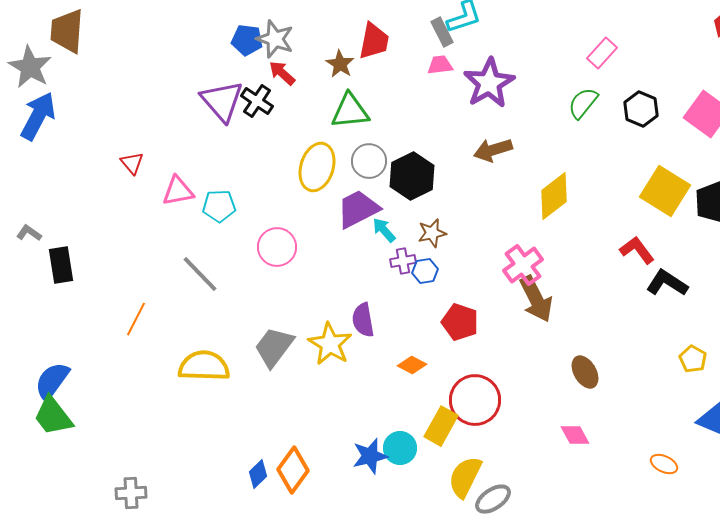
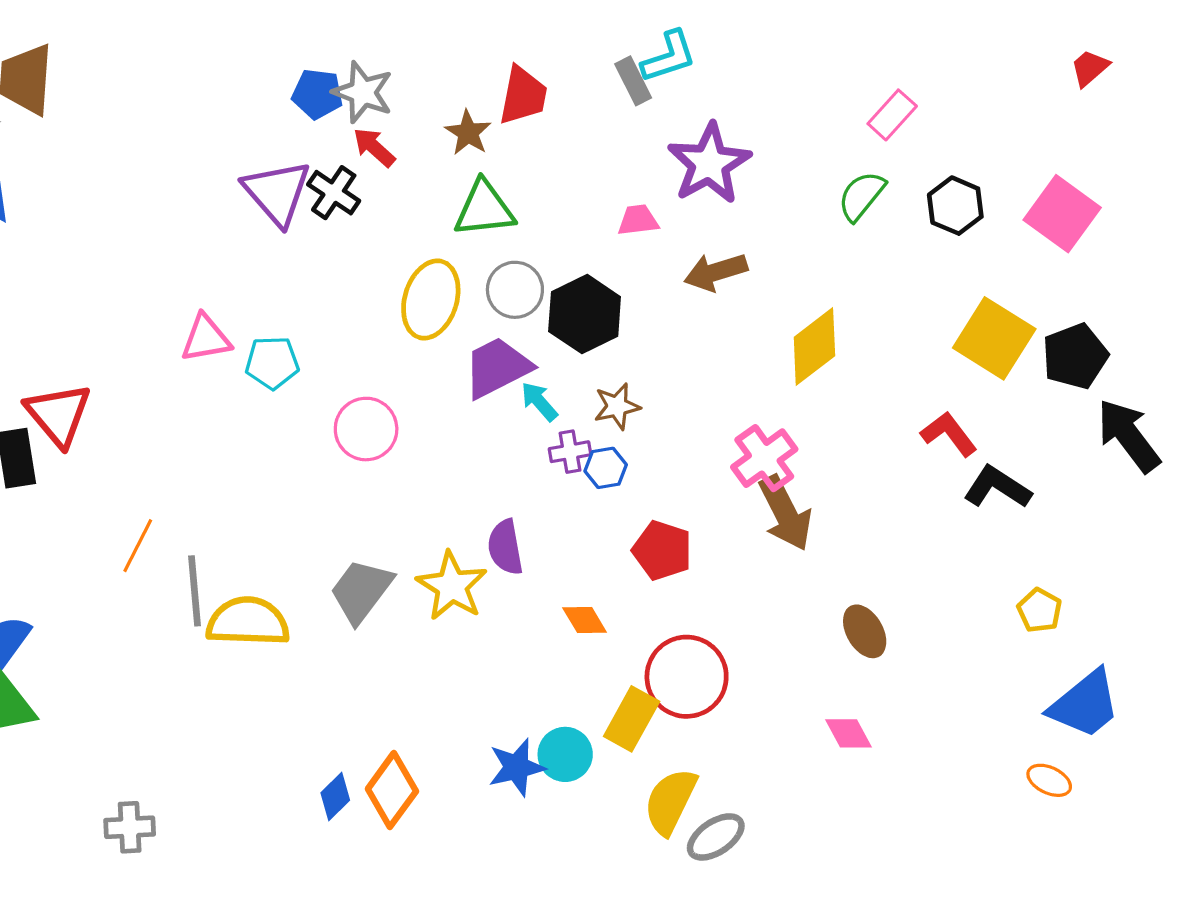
pink trapezoid: (440, 65) -> (638, 220), moved
red triangle: (132, 163) -> (58, 414), moved, size x1.8
gray line: (200, 274) -> (194, 591), moved, turned 39
orange diamond: (412, 365) -> (585, 620), turned 32
orange ellipse: (664, 464) -> (1049, 780), moved

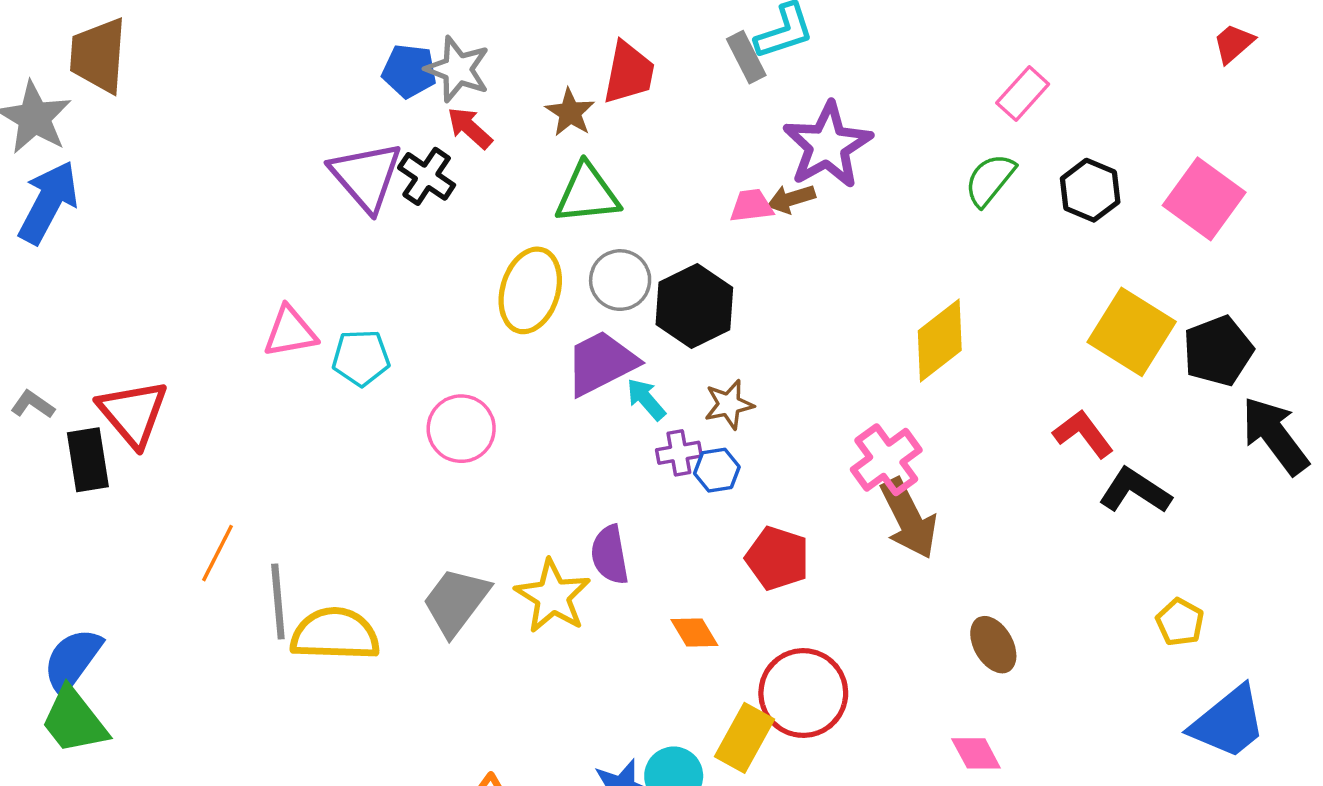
brown arrow: (716, 272) -> (791, 199), moved, size x0.7

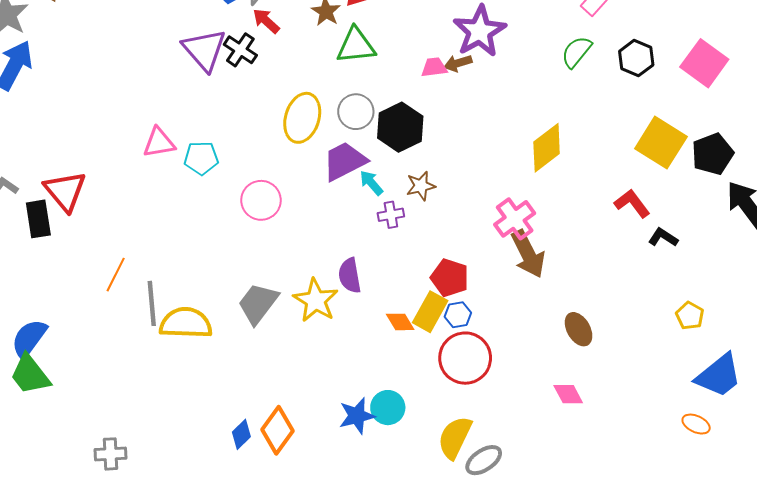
green triangle: (587, 194) -> (356, 46), moved
blue hexagon: (717, 470) -> (458, 315), moved
black L-shape: (1135, 491) -> (663, 237), size x0.7
yellow rectangle: (745, 738) -> (430, 312), moved

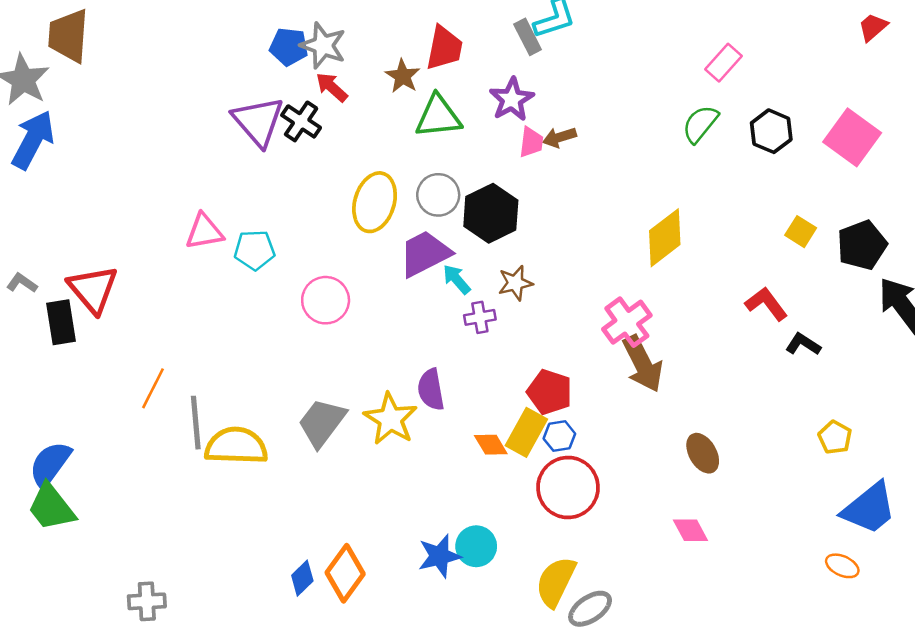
purple star: (480, 31) -> (512, 99), moved, size x0.7
pink trapezoid: (434, 67) -> (531, 142), turned 104
yellow square: (661, 143) -> (801, 232), size x0.5

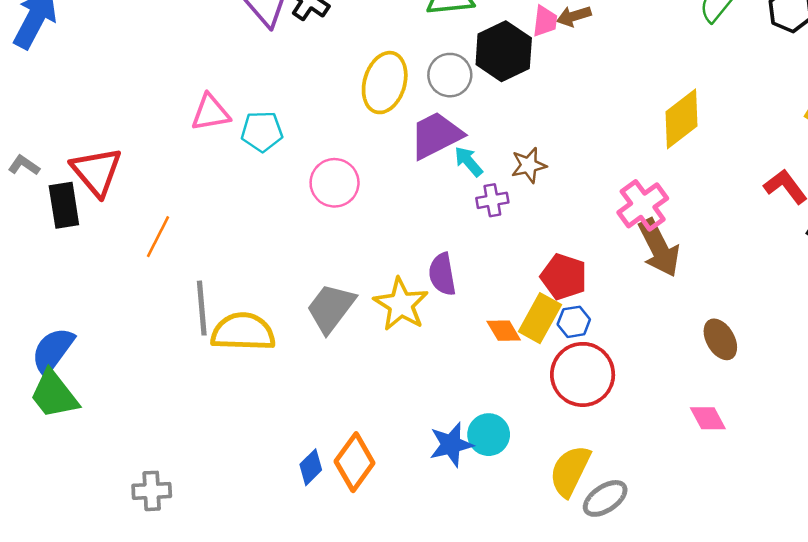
black hexagon: (491, 213) -> (504, 51), moved
orange line: (153, 388) -> (158, 237), moved

